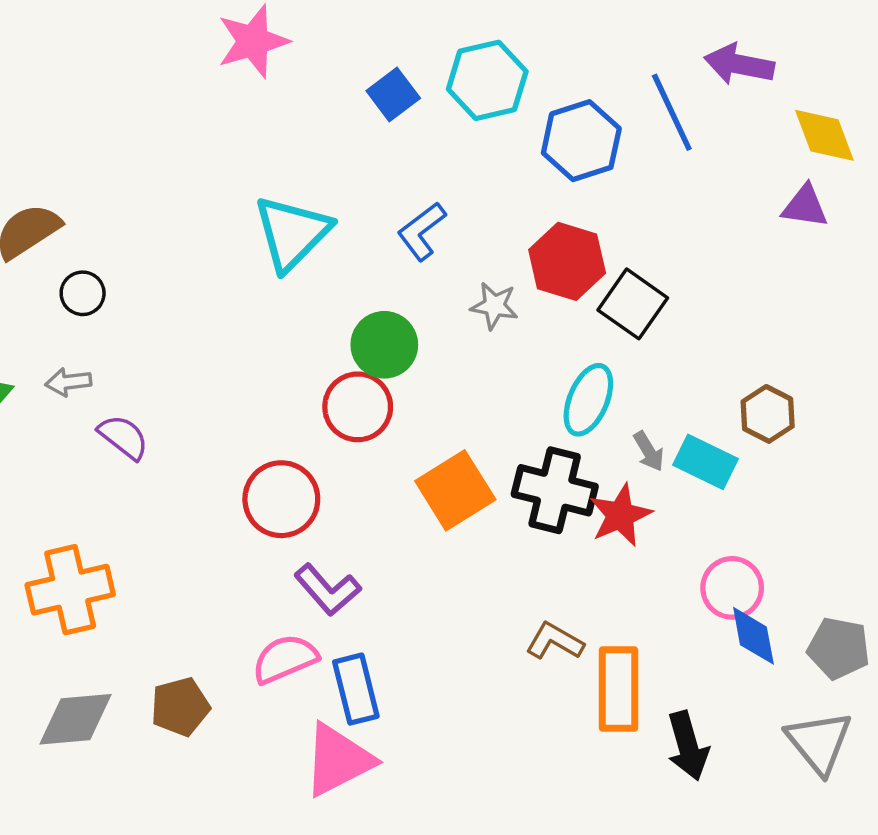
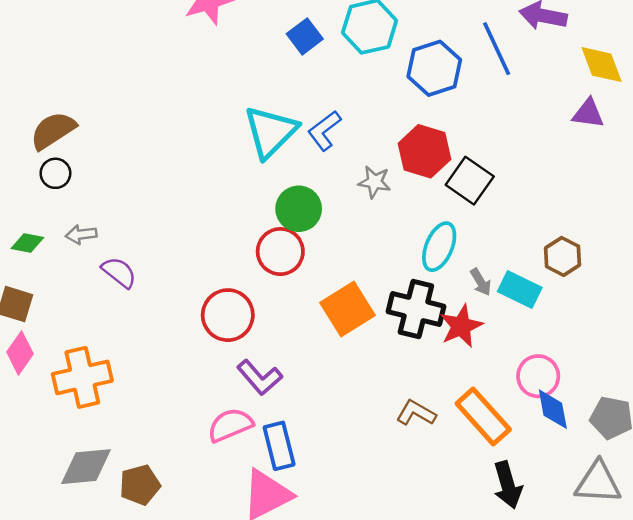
cyan triangle: (292, 233) -> (271, 132), moved
black circle: (83, 293) -> (55, 173), moved
orange rectangle: (619, 689) -> (483, 417), moved, turned -42
brown pentagon: (180, 707) -> (140, 485), moved
gray triangle: (819, 742) -> (598, 482), turned -48

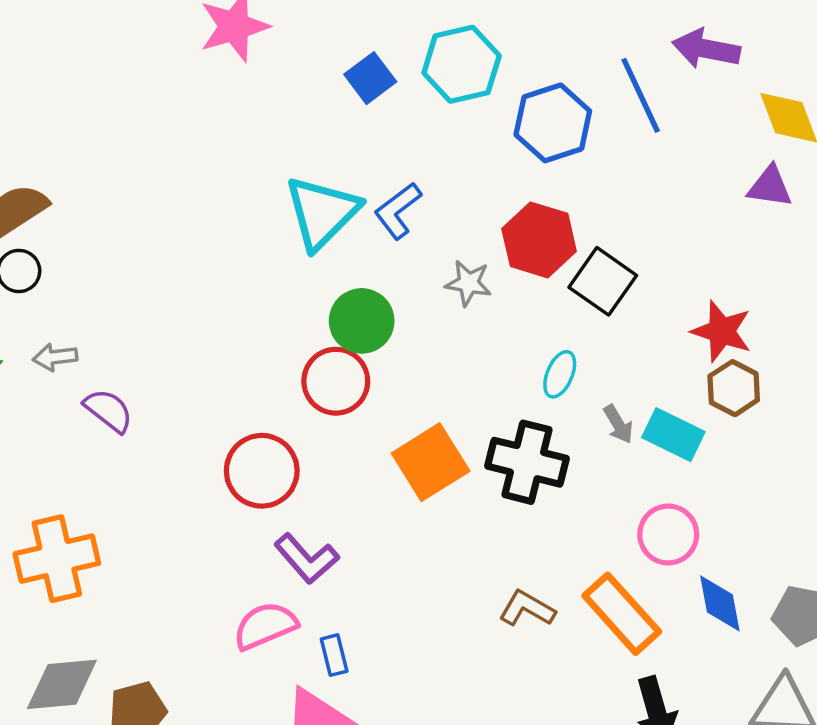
cyan ellipse: (439, 247) -> (560, 374), size x0.7
red star: (461, 326) -> (722, 331), moved, turned -30
pink circle: (538, 376) -> (668, 534), moved
blue rectangle: (279, 446) -> (334, 655), size x0.6

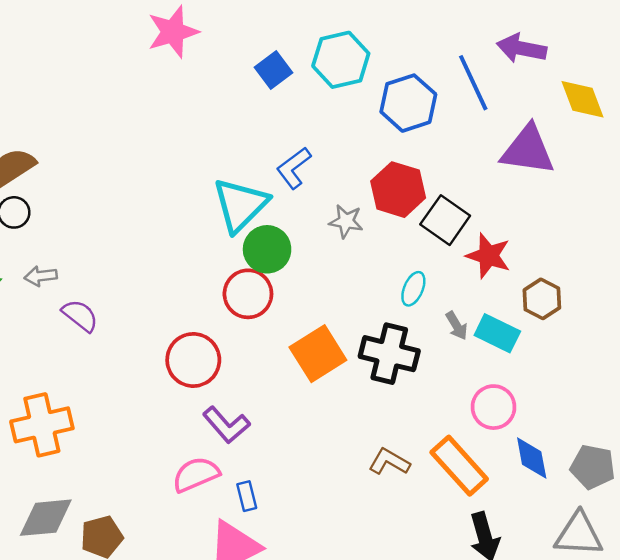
purple triangle: (770, 187) -> (528, 150), moved, size x1.6
cyan triangle: (322, 212) -> (240, 205), moved
red star: (722, 331) -> (488, 256), moved

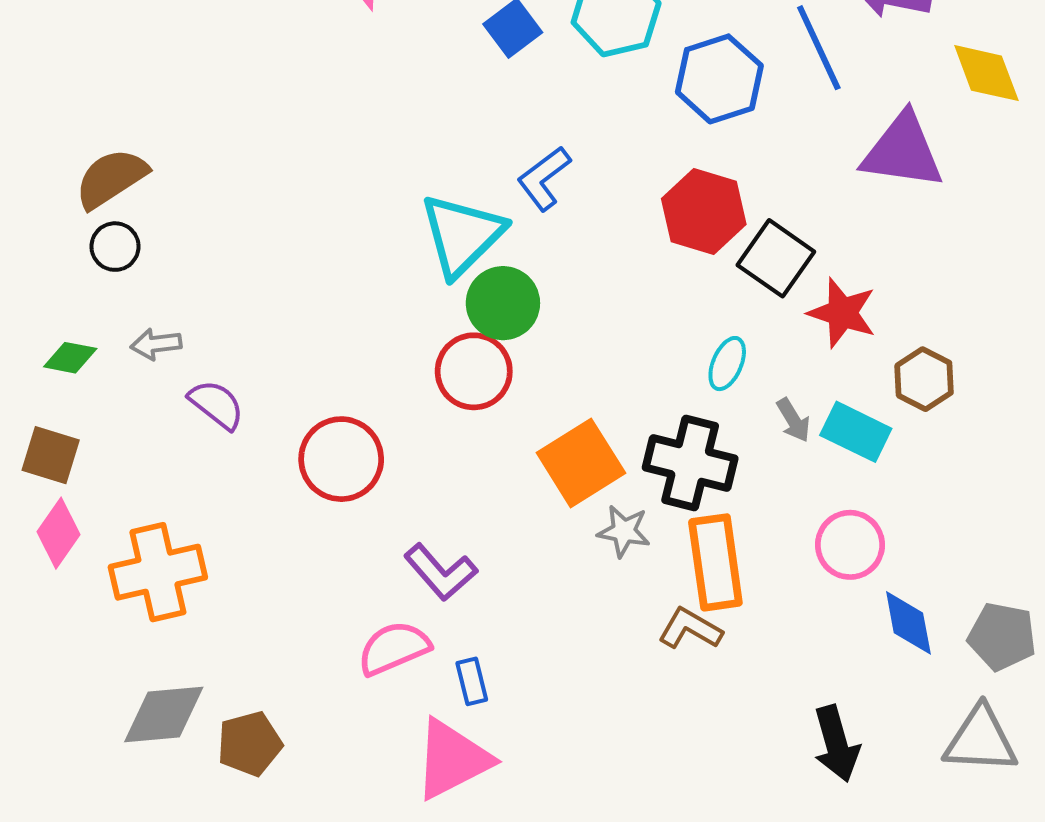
gray star: (346, 221) -> (624, 531), moved
red circle: (193, 360) -> (341, 459), moved
orange rectangle: (459, 466) -> (715, 562), moved, turned 34

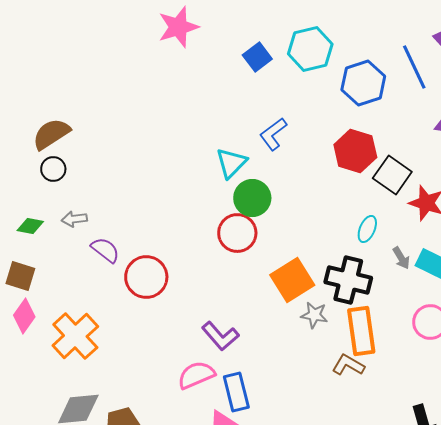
cyan triangle: (462, 235) -> (231, 163), size x0.7
red circle: (341, 459) -> (146, 277), moved
orange cross: (158, 572) -> (75, 336), turned -30
blue rectangle: (472, 681) -> (236, 392), size x1.6

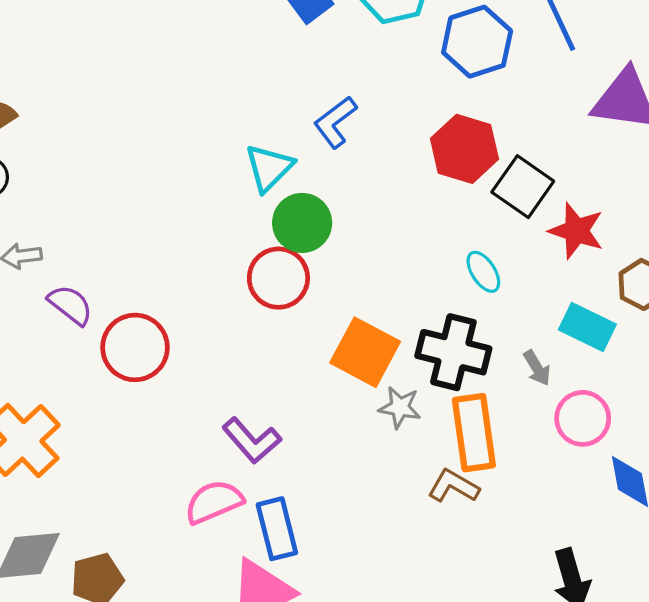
cyan ellipse: (367, 229) -> (483, 272), turned -56
gray arrow: (401, 258) -> (537, 368), moved
orange square: (292, 280) -> (365, 352), turned -30

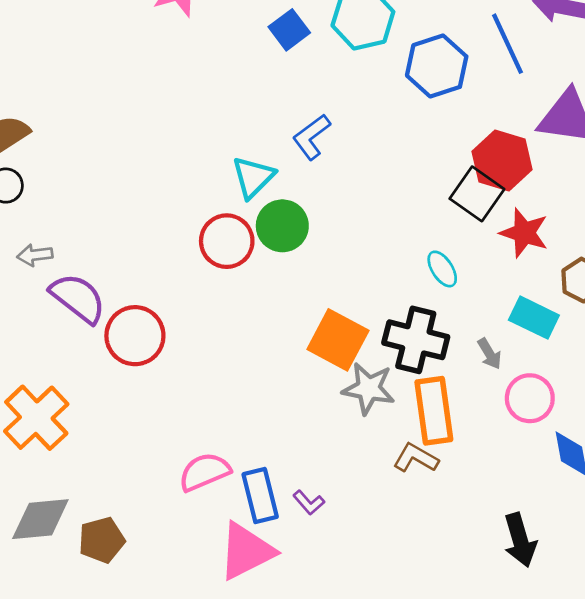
red hexagon: (464, 149) -> (502, 161), moved
red circle: (278, 278) -> (227, 241), moved
purple semicircle: (70, 305) -> (78, 298), size x1.4
gray star: (400, 407) -> (369, 389), size x1.4
purple L-shape: (252, 440) -> (309, 502), moved, size x0.6

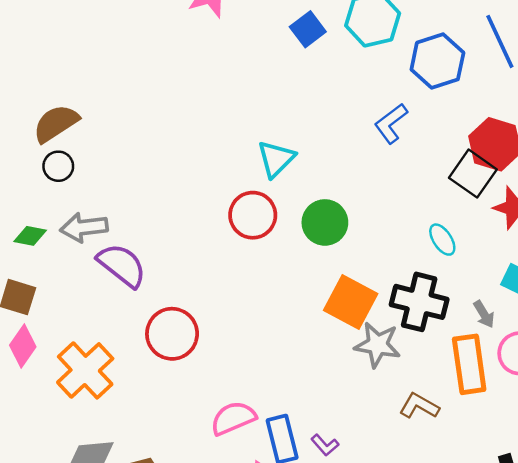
blue L-shape: (312, 137) -> (391, 123), moved
green circle: (282, 226) -> (325, 222), moved
gray arrow: (35, 255) -> (84, 227), size x1.5
red circle: (135, 336) -> (172, 334), moved
orange rectangle: (434, 411) -> (469, 364), moved

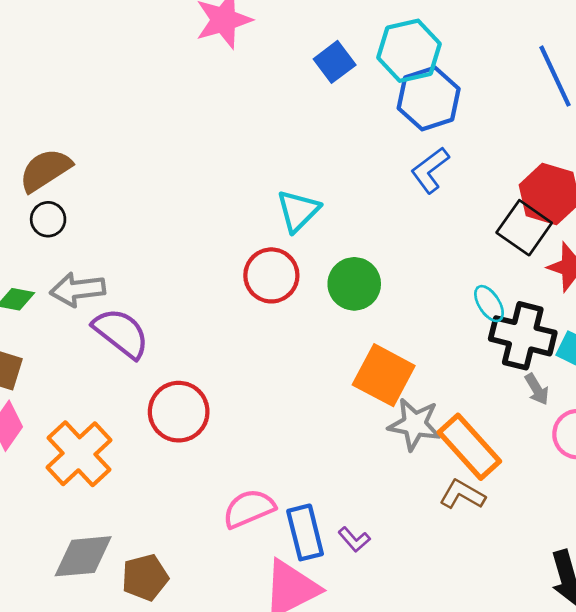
blue hexagon: (437, 61) -> (429, 99), moved
black cross: (419, 302) -> (523, 336), moved
orange rectangle: (469, 364) -> (469, 447), moved, turned -34

